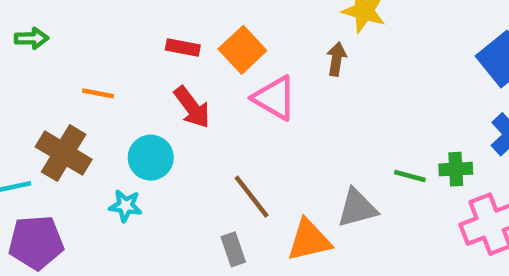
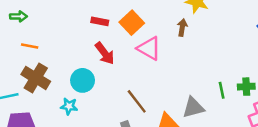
orange line: (98, 93) -> (30, 46), moved
green line: (410, 176) -> (222, 90), turned 63

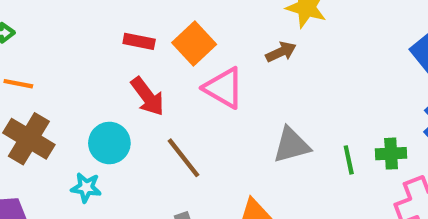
brown arrow: (182, 27) -> (281, 52), turned 56
brown line: (137, 101) -> (184, 158), moved
gray triangle: (193, 108) -> (292, 145), moved

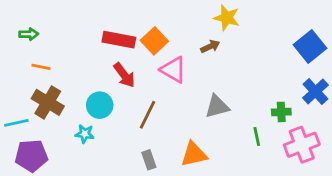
red rectangle: (139, 41) -> (119, 40), size x1.6
brown line: (184, 158) -> (147, 115), turned 64
green line: (349, 160) -> (257, 137), moved

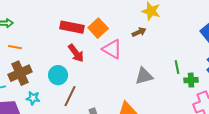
brown cross: (48, 102) -> (20, 73), turned 35
brown line: (147, 115) -> (70, 96), moved
cyan star: (85, 134) -> (33, 98), moved
green line: (257, 137) -> (177, 67), moved

